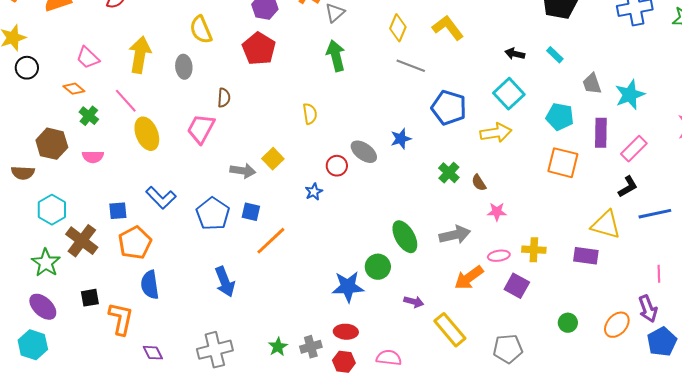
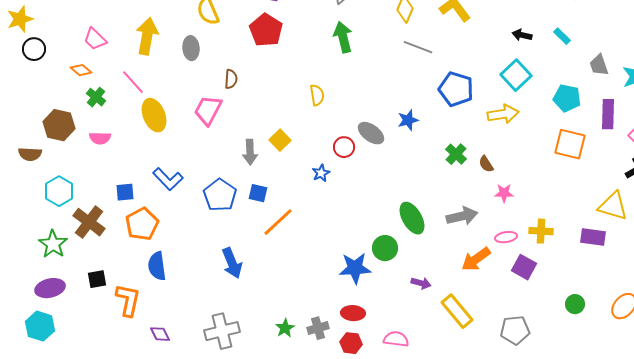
gray arrow: (243, 171) -> (250, 152), turned 80
purple ellipse: (43, 307) -> (50, 288), turned -56

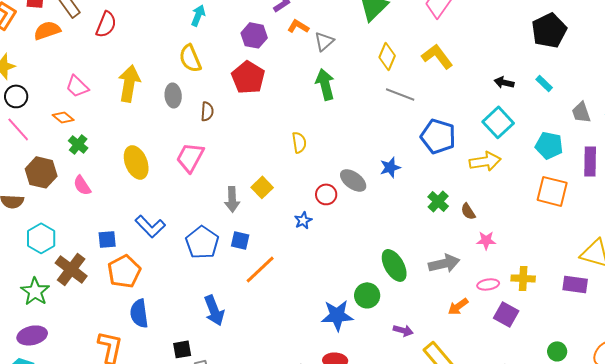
brown semicircle: (231, 79) -> (207, 111), moved
pink line: (133, 82) -> (18, 129), moved
pink semicircle: (100, 138) -> (82, 185), turned 55
orange arrow: (476, 259) -> (458, 306), size x0.7
black square: (97, 279) -> (182, 349), moved

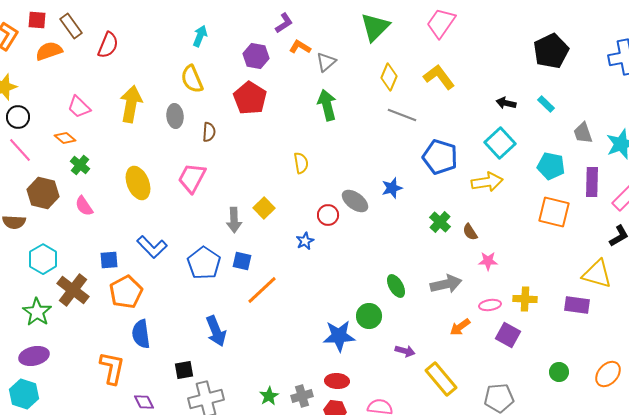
green ellipse: (394, 265) -> (396, 286), size x0.7

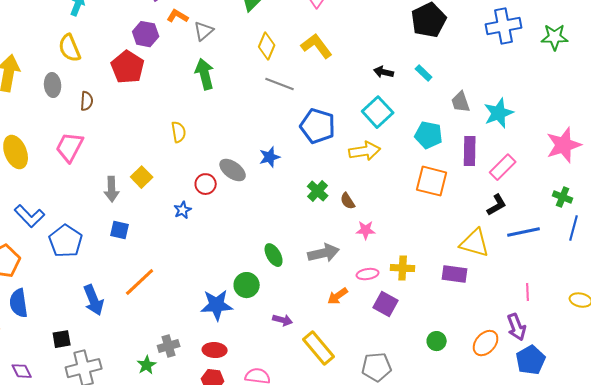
purple hexagon: (256, 56) -> (146, 34), moved
blue pentagon: (204, 263) -> (66, 241), moved
orange line: (262, 290) -> (140, 282), moved
gray cross: (302, 396) -> (169, 346), moved

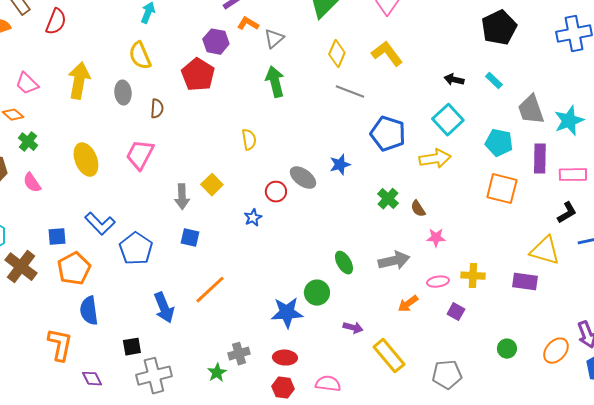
gray trapezoid: (461, 102) -> (531, 110), size x1.4
pink rectangle: (503, 167) -> (573, 175), turned 44
purple square: (386, 304) -> (456, 312), size x0.7

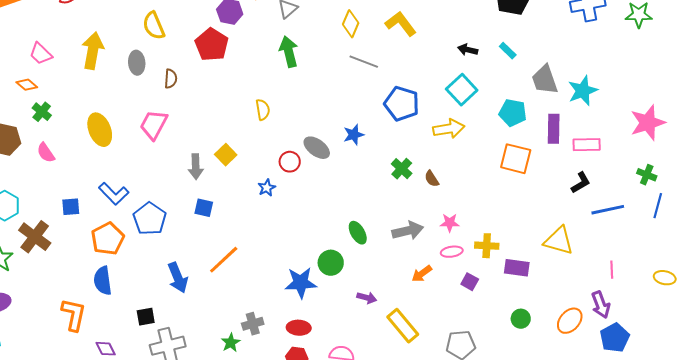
pink star: (436, 238) -> (450, 223), moved
yellow triangle: (545, 251) -> (559, 241), moved
orange pentagon: (74, 269) -> (108, 239), moved
purple rectangle: (525, 282) -> (517, 268), moved

